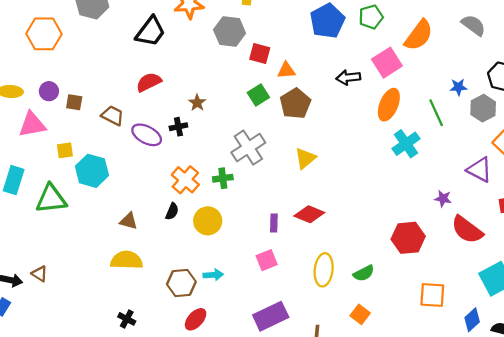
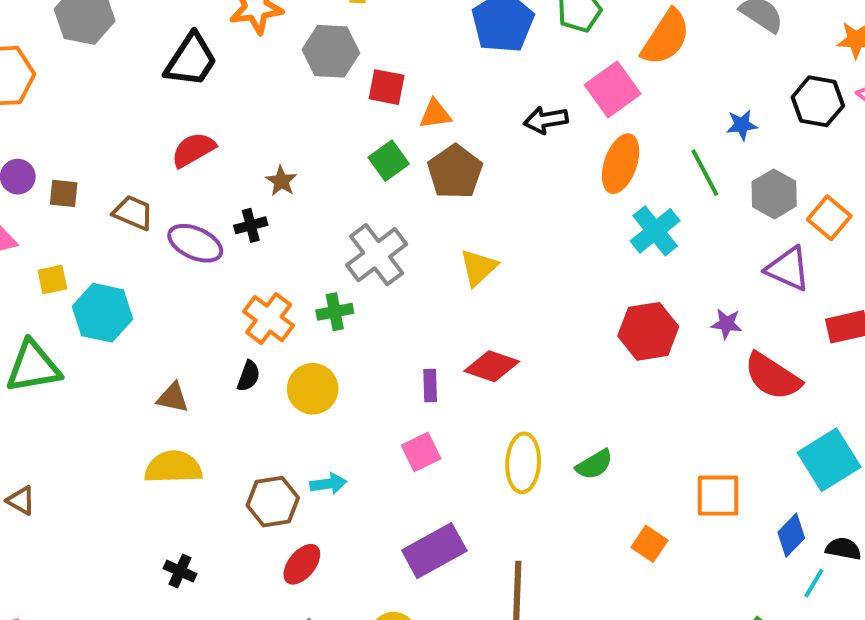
gray hexagon: (483, 108) -> (774, 194), moved
red hexagon: (408, 238) -> (648, 331), moved
orange square: (360, 314) -> (649, 544), moved

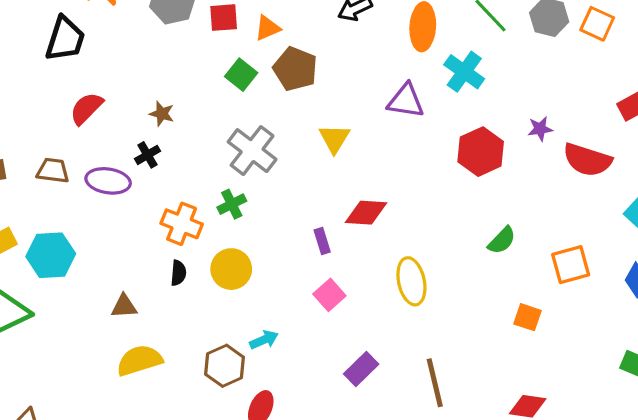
purple triangle: (788, 269) -> (406, 101), moved
green semicircle: (594, 465) -> (502, 240), moved
purple rectangle: (434, 551) -> (361, 369), size x0.7

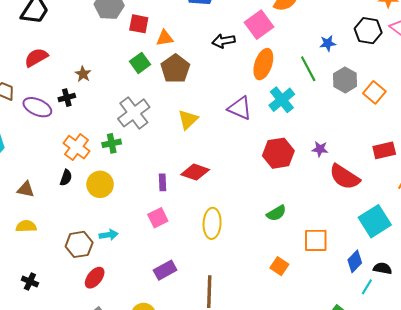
yellow semicircle: (139, 360) -> (26, 226), size x0.7

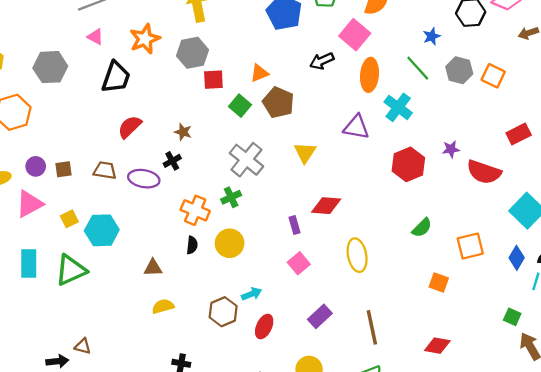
red square: (139, 24) -> (213, 80), moved
red ellipse: (95, 278) -> (264, 327), moved

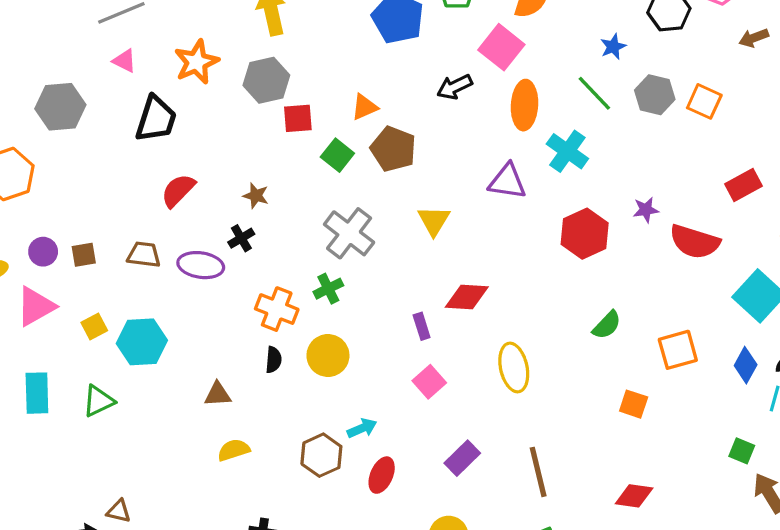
green triangle: (71, 270) -> (98, 401), size x0.7

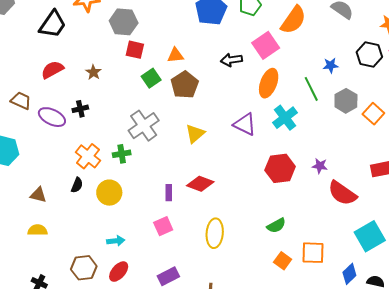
brown star: (256, 196) -> (93, 72), moved
orange square: (634, 404) -> (283, 261), moved
brown hexagon: (321, 455) -> (84, 268), moved

